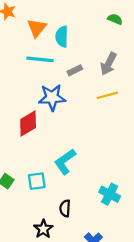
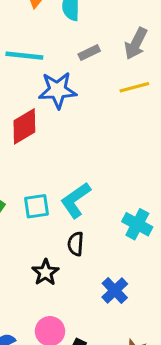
cyan line: (40, 59) -> (24, 56), moved
cyan L-shape: (65, 162) -> (76, 200), moved

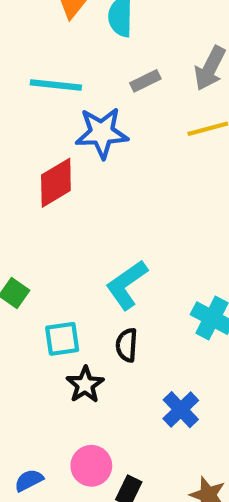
cyan square: (36, 206) -> (62, 339), moved

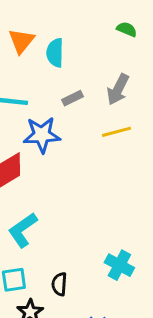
cyan L-shape: (127, 285) -> (23, 230), moved

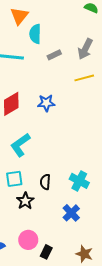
cyan semicircle: (55, 53) -> (35, 34), moved
blue star: (42, 135) -> (46, 103), moved, size x0.7
cyan cross: (119, 265) -> (79, 181), moved

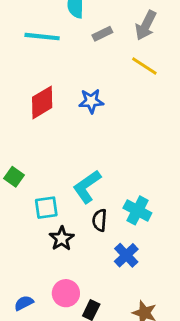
yellow line: (84, 78) -> (144, 66), turned 48
cyan L-shape: (20, 145) -> (87, 187), moved
black semicircle: (45, 182) -> (100, 220), moved

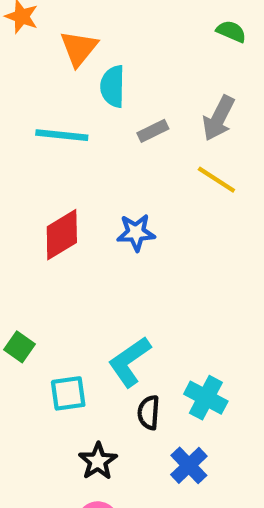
black star: (62, 238) -> (98, 461), moved

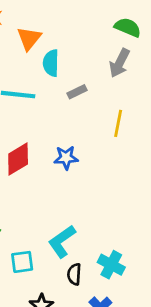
green semicircle: (231, 31) -> (128, 27), size x1.4
gray arrow: (219, 118) -> (120, 63), moved
yellow line: (216, 180) -> (118, 123), turned 68

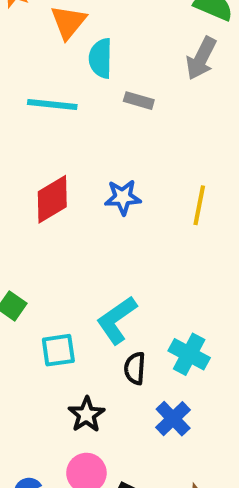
gray rectangle: (77, 92) -> (139, 101), turned 42
yellow line: (118, 123) -> (199, 205), moved

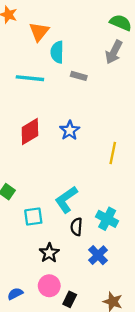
blue star: (123, 197) -> (70, 130), turned -30
yellow line: (199, 205) -> (113, 153), moved

